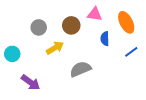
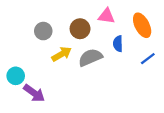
cyan circle: (12, 54) -> (16, 76), moved
gray semicircle: (80, 69) -> (90, 57), moved

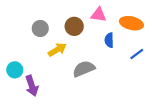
orange ellipse: (142, 25) -> (131, 23), turned -50
gray semicircle: (90, 57) -> (84, 69), moved
purple arrow: (34, 93) -> (32, 86), turned 36

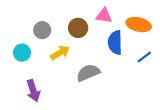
blue semicircle: (109, 40) -> (115, 42), size x1.5
cyan circle: (15, 70) -> (22, 53), moved

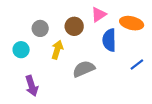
pink triangle: (104, 16) -> (99, 15), turned -42
yellow arrow: (60, 53) -> (57, 50), turned -42
blue line: (144, 57) -> (137, 65), moved

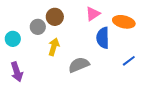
brown circle: (74, 26) -> (55, 17), moved
cyan circle: (21, 50) -> (13, 39), moved
purple arrow: (32, 86) -> (17, 72), moved

